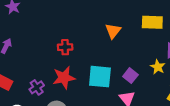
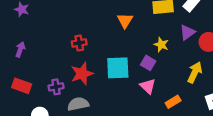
yellow star: (158, 67) -> (161, 45), moved
purple cross: (37, 87) -> (56, 87), turned 32

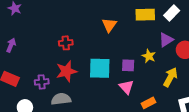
yellow star: (161, 45) -> (149, 56), moved
purple square: (148, 63) -> (128, 65), turned -32

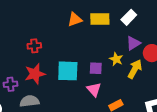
white rectangle: (172, 13) -> (129, 17), moved
yellow rectangle: (145, 15) -> (100, 19), moved
orange triangle: (109, 25) -> (75, 19), moved, turned 35
yellow arrow: (170, 77) -> (135, 69), moved

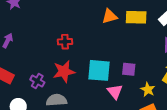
yellow star: (116, 59) -> (148, 90), moved
purple cross: (10, 84) -> (37, 81), turned 32
pink triangle: (94, 89) -> (115, 92), moved

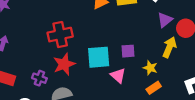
red cross: (65, 42) -> (60, 35), size x1.6

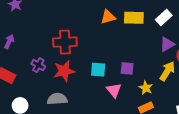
cyan square: (99, 57) -> (98, 70), size x0.7
purple cross: (39, 78) -> (38, 65), moved

